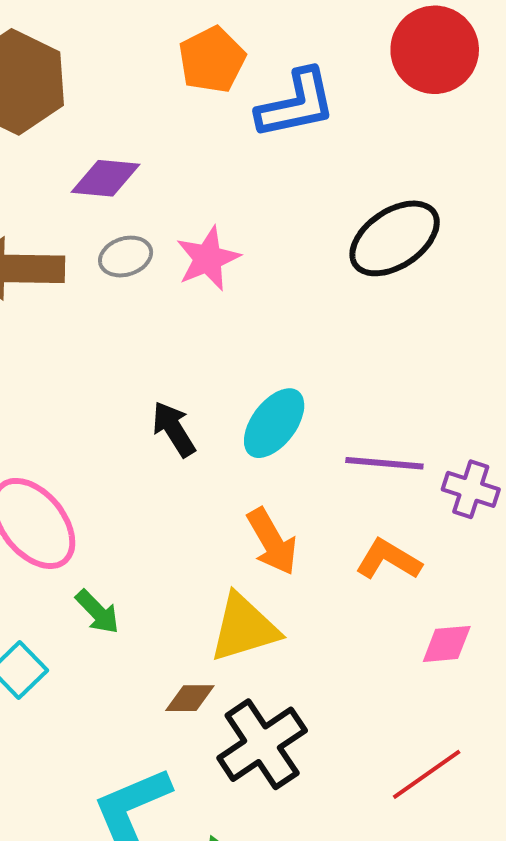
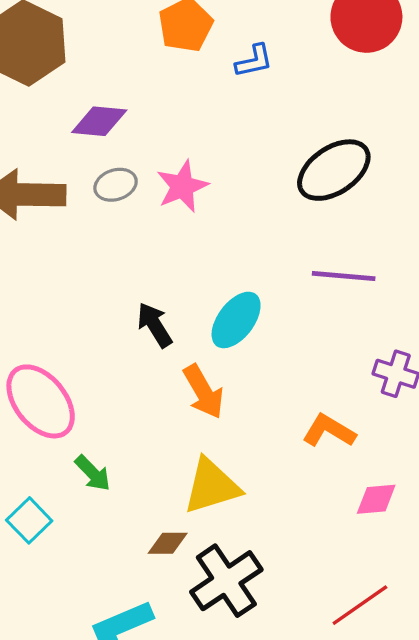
blue L-shape: (296, 104) -> (254, 61), size x0.6
purple line: (384, 463) -> (344, 276), moved
orange arrow: (272, 542) -> (204, 392), moved

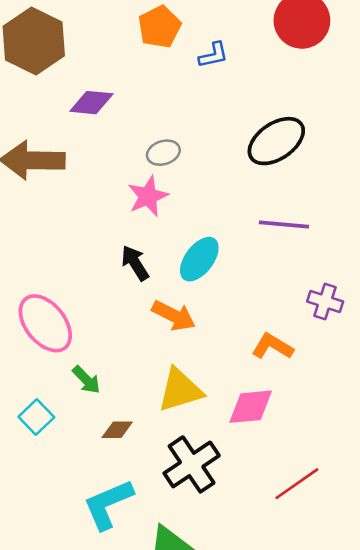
gray ellipse: (116, 185) -> (163, 153), moved
pink star: (182, 186) -> (148, 196), moved
orange arrow: (204, 392) -> (174, 316), turned -33
pink diamond: (376, 499) -> (251, 407), moved, size x1.4
brown diamond: (168, 543) -> (117, 430), moved

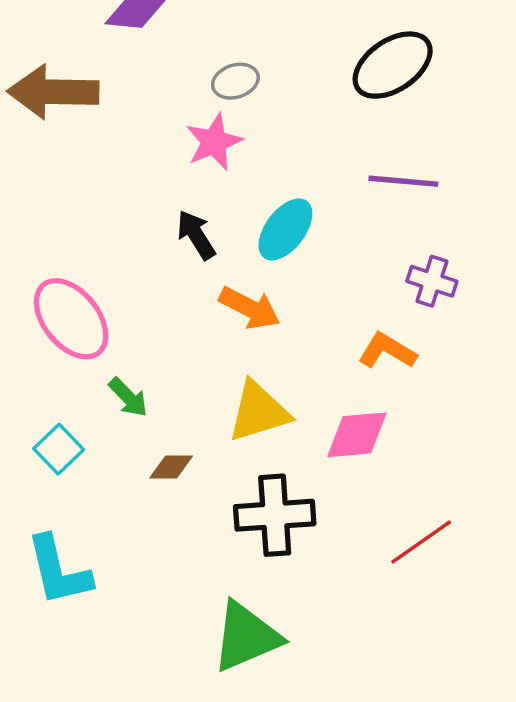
purple cross: (325, 301) -> (432, 281), moved
black cross: (192, 464) -> (275, 515), turned 30
cyan L-shape: (108, 504) -> (59, 571), moved, turned -80

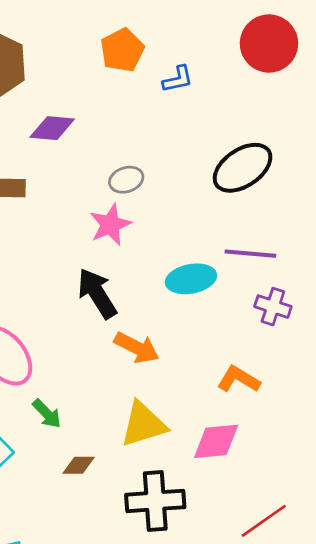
cyan ellipse: (285, 229) -> (191, 279), moved, turned 42
black arrow: (196, 235) -> (97, 293), size x1.4
purple cross: (432, 281) -> (273, 307), moved

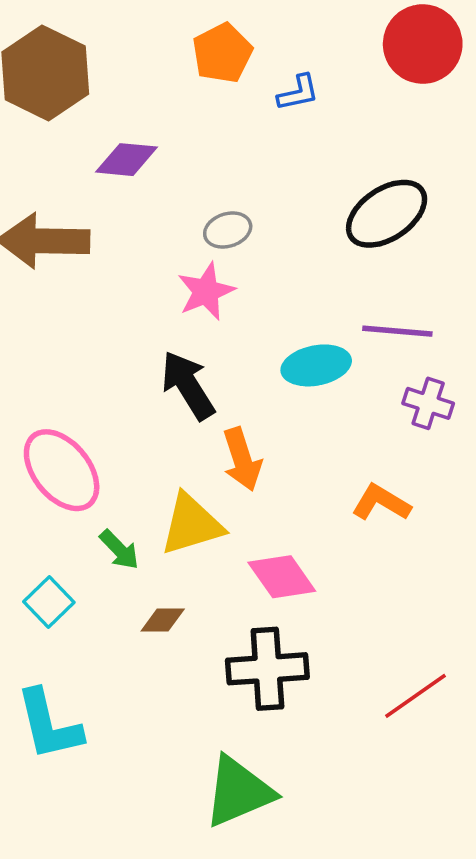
orange arrow: (137, 348) -> (242, 459), turned 45
yellow triangle: (143, 424) -> (192, 524), moved
pink diamond: (216, 441) -> (282, 577), moved, turned 60

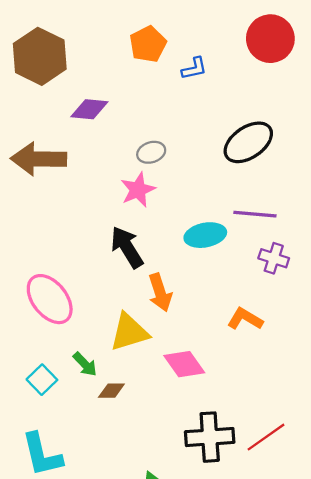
green arrow: (119, 550) -> (85, 364), moved
black cross: (267, 669) -> (210, 437), moved

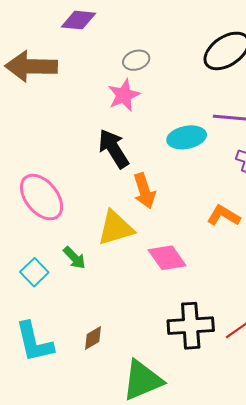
brown diamond: (111, 391) -> (93, 338), moved, turned -30

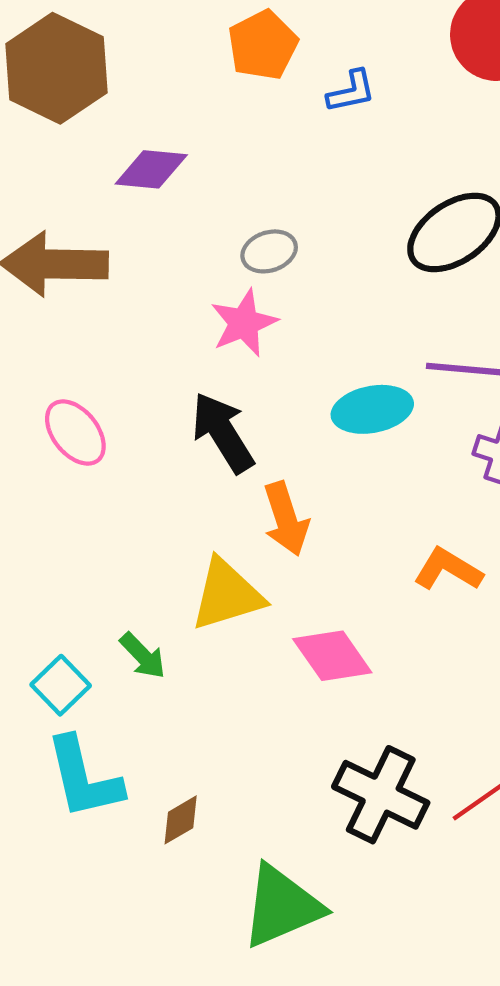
pink ellipse: (42, 197) -> (75, 433), moved, size x0.7
black cross: (191, 326) -> (381, 795), turned 30
cyan L-shape: (34, 342) -> (84, 778), moved

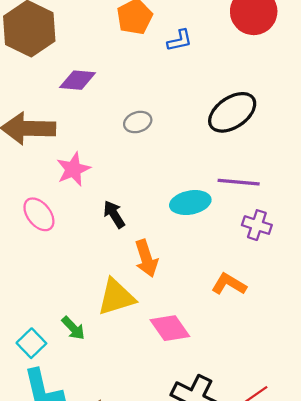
pink star: (244, 323) -> (73, 169), moved
black arrow: (223, 433) -> (114, 214), size x0.7

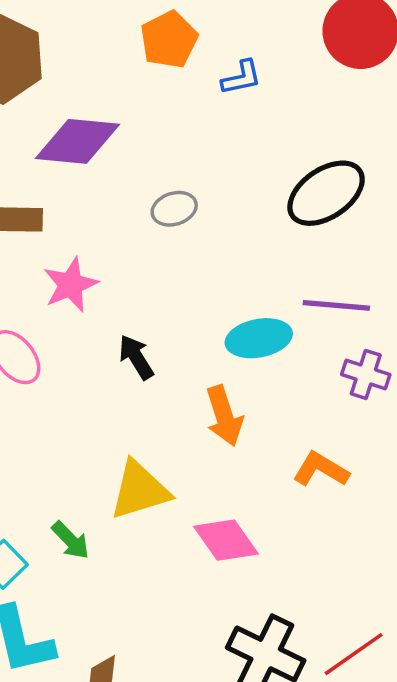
purple diamond: (78, 80) -> (77, 141), size x1.4
orange arrow: (146, 258) -> (224, 416), moved

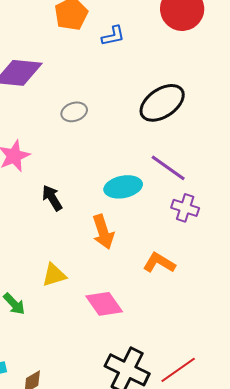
purple line: (336, 305) -> (168, 168), turned 30
yellow triangle: (140, 490) -> (54, 275), size x0.7

